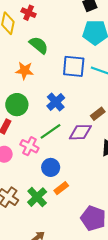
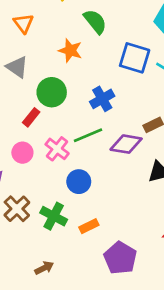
orange rectangle: (61, 188) -> (89, 226), moved
green cross: (37, 197) -> (54, 216), turned -30

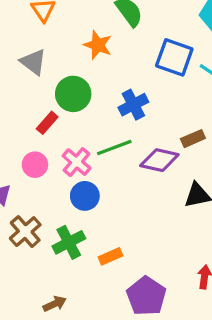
blue circle: (79, 182) -> (85, 196), moved
green cross: (54, 216) -> (69, 242), turned 32

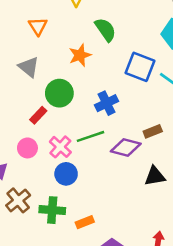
orange star: (98, 45) -> (80, 55), turned 30
green cross: (69, 242) -> (52, 210), turned 30

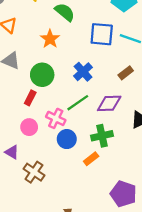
brown rectangle: (153, 131) -> (126, 73), moved
green cross: (52, 210) -> (102, 136), moved
orange rectangle: (85, 222) -> (91, 159), moved

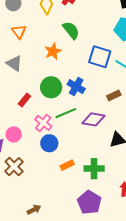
blue cross: (83, 72) -> (76, 87), turned -30
green circle: (42, 75) -> (51, 87), moved
pink circle: (29, 127) -> (14, 134), moved
green cross: (102, 136) -> (94, 169), moved

